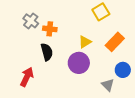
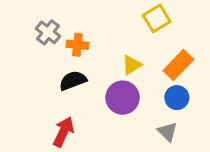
black semicircle: (47, 52) -> (73, 81), turned -96
blue circle: (123, 70) -> (177, 98), moved
red arrow: (27, 77) -> (64, 132), moved

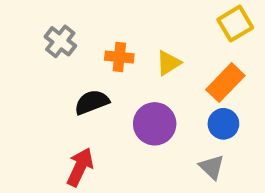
yellow square: (157, 18) -> (235, 24), moved
orange cross: (77, 45) -> (119, 57), moved
yellow triangle: (132, 65) -> (168, 63), moved

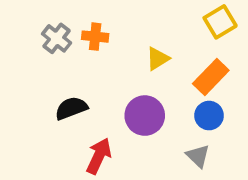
orange cross: (119, 57) -> (95, 37), moved
black semicircle: (92, 102) -> (71, 108), moved
red arrow: (80, 167) -> (99, 156), moved

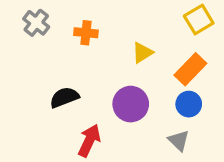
gray cross: (57, 38) -> (36, 23), moved

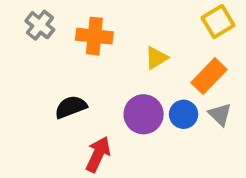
orange cross: (86, 33) -> (94, 36), size x1.4
blue circle: (189, 104) -> (184, 114), moved
gray triangle: (179, 141) -> (220, 114), moved

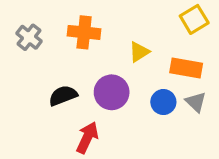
gray cross: (40, 25) -> (29, 37), moved
orange rectangle: (209, 76) -> (186, 68), turned 56
purple circle: (144, 114) -> (112, 92), moved

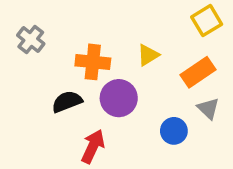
orange cross: (84, 32) -> (93, 62), moved
orange rectangle: (186, 68) -> (198, 72), turned -44
blue circle: (163, 102) -> (174, 131), moved

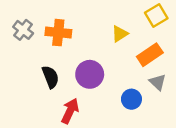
yellow triangle: (148, 55) -> (120, 34), moved
orange cross: (93, 62) -> (58, 33), moved
black semicircle: (67, 102) -> (50, 77), turned 90

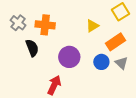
black semicircle: (50, 77) -> (32, 48), moved
blue circle: (131, 99) -> (101, 62), moved

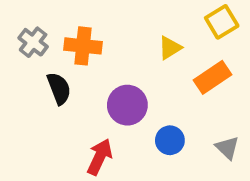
blue circle: (101, 62) -> (170, 140), moved
gray triangle: (122, 63) -> (227, 148), moved

